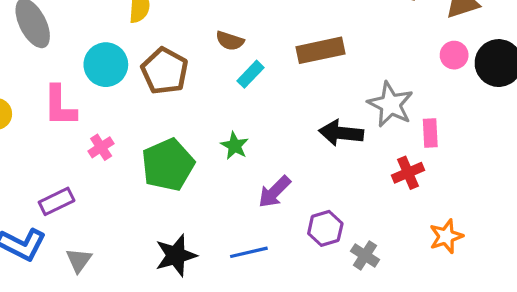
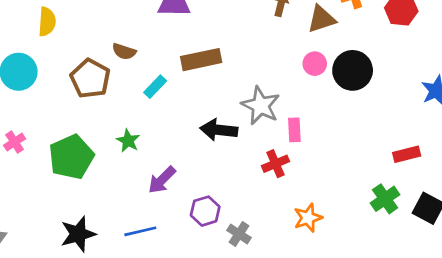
brown pentagon: (165, 71) -> (90, 78), moved
cyan rectangle: (251, 74) -> (155, 87), moved

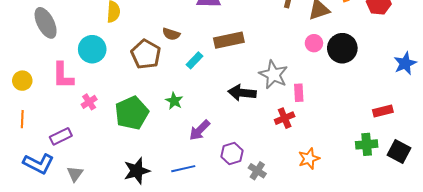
green cross: (385, 199) -> (367, 144), turned 30

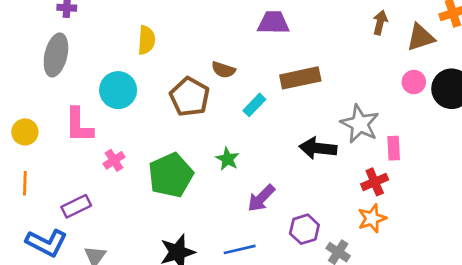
gray ellipse: (46, 23) -> (56, 55), turned 40
orange star: (309, 159) -> (372, 218), moved

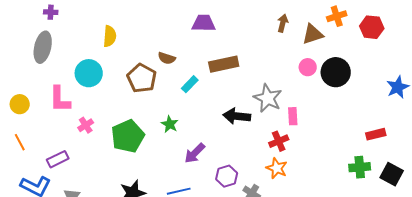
orange line: (25, 183) -> (20, 142), turned -30
orange star: (372, 218) -> (277, 168), turned -30

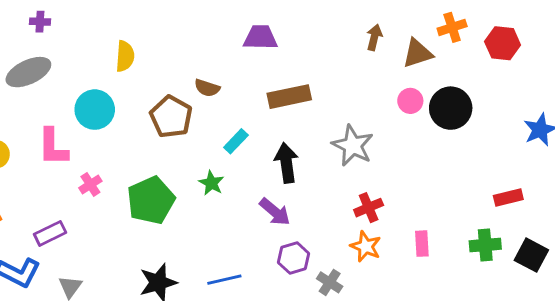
gray ellipse: (43, 47) -> (28, 72), turned 52
cyan rectangle: (190, 84) -> (236, 141), moved
black arrow: (237, 116) -> (286, 163), moved, turned 76
pink rectangle: (293, 116) -> (422, 244), moved
purple arrow: (195, 153) -> (275, 212), moved, turned -95

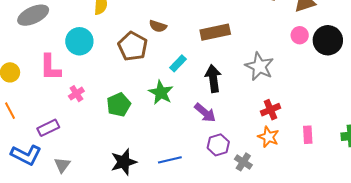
green star: (211, 183) -> (161, 93), size x1.4
green pentagon: (151, 200) -> (119, 105), size x0.7

